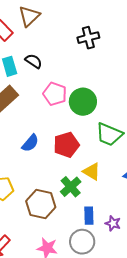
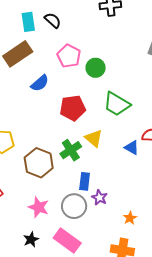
green circle: (83, 102) -> (96, 68), size x0.7
blue semicircle: (30, 143) -> (40, 83), moved
purple star: (113, 223) -> (99, 198), moved

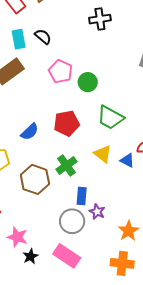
blue semicircle: (40, 83) -> (30, 132), moved
yellow triangle: (94, 138) -> (103, 154), moved
pink star: (39, 207) -> (17, 237), moved
orange star: (130, 218) -> (128, 231), size x1.5

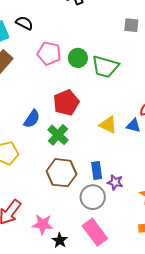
green trapezoid: (110, 118) -> (105, 67), moved
green cross: (66, 165) -> (58, 135), moved
brown hexagon: (35, 179) -> (62, 173), moved
pink rectangle: (67, 256) -> (95, 232), turned 32

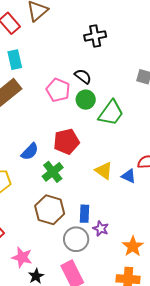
black semicircle: (24, 23) -> (83, 76), moved
green trapezoid: (105, 67) -> (111, 113), turned -80

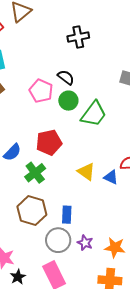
purple star: (101, 229) -> (85, 243), moved
orange star: (133, 246) -> (115, 248), turned -30

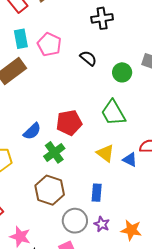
pink pentagon: (41, 91) -> (49, 44), moved
green circle: (68, 101) -> (122, 72), moved
green trapezoid: (94, 114) -> (113, 113), moved, turned 112
blue rectangle: (67, 215) -> (97, 193), moved

